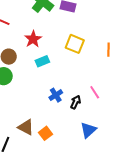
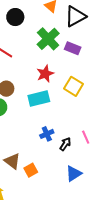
red star: (33, 39) -> (45, 74), moved
cyan rectangle: (42, 61) -> (39, 98), size x1.5

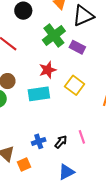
blue cross: (47, 134) -> (39, 141), moved

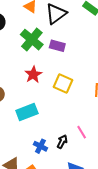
cyan rectangle: (39, 94) -> (27, 112), moved
blue cross: (39, 141) -> (40, 146), turned -32

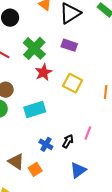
green cross: (32, 40) -> (34, 48), moved
pink line: (82, 132) -> (88, 133), turned 48

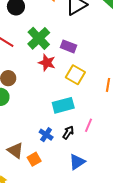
purple rectangle: (69, 45) -> (68, 46), moved
red star: (43, 72) -> (47, 63), turned -30
cyan rectangle: (35, 109) -> (63, 105), moved

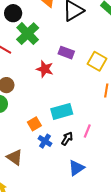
green cross: (39, 38) -> (28, 34), moved
yellow square: (75, 75) -> (97, 61), moved
orange square: (34, 159) -> (34, 124), moved

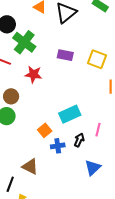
red star: (45, 69) -> (33, 74), moved
blue cross: (45, 141) -> (58, 146), turned -32

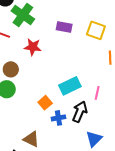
pink line: (98, 130) -> (97, 93), moved
black arrow: (79, 140) -> (80, 112), size x1.5

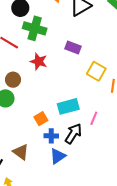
green cross: (23, 15) -> (35, 28), turned -30
yellow square: (96, 30) -> (96, 71), moved
blue triangle: (94, 139) -> (58, 156), moved

